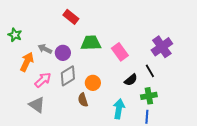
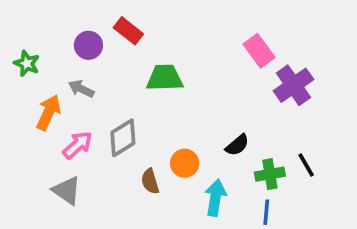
pink rectangle: (120, 52) -> (259, 51), moved
purple circle: (63, 53) -> (88, 45), moved
black line: (150, 71) -> (306, 165), moved
orange circle: (93, 83) -> (185, 163), moved

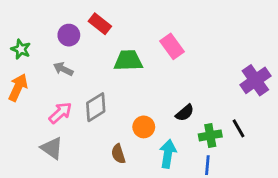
pink rectangle: (259, 51) -> (172, 46), moved
purple cross: (293, 85) -> (255, 80), moved
orange arrow: (49, 112) -> (18, 87), moved
brown semicircle: (150, 181) -> (118, 154), moved

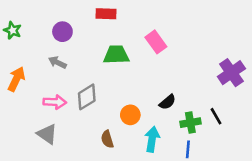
red rectangle: (100, 24) -> (106, 14), moved, turned -36
green star: (21, 49) -> (13, 30), moved
pink arrow: (60, 113) -> (55, 102), turned 45

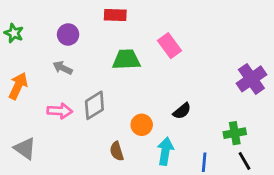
black line: (216, 116) -> (244, 161), moved
green cross: (190, 123) -> (235, 133), moved
gray triangle: (47, 134) -> (25, 148), moved

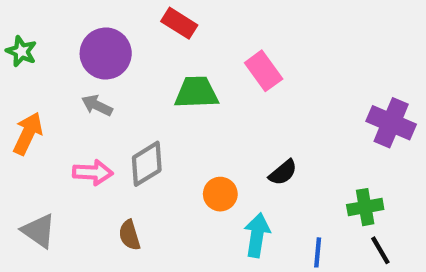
red rectangle: (115, 15) -> (179, 23), turned 30
purple circle: (68, 35) -> (106, 54), size x1.5
purple cross: (251, 79) -> (391, 123), turned -32
brown semicircle: (117, 151) -> (129, 235), moved

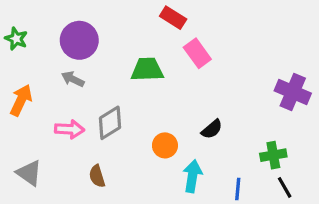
red rectangle: (179, 23) -> (173, 18), moved

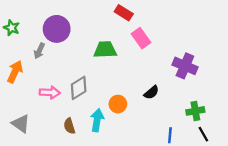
gray arrow: (73, 79) -> (39, 51), moved, turned -91
purple cross: (293, 92) -> (185, 66), moved
cyan arrow: (192, 176) -> (97, 120), moved

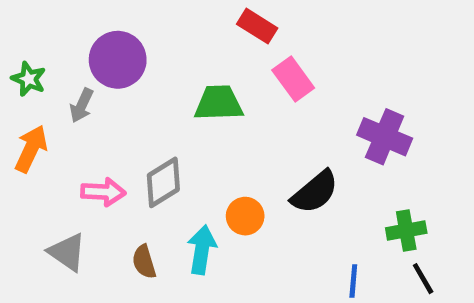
green star: (12, 28) -> (29, 79), moved
black semicircle: (151, 92) -> (315, 192), size x1.5
gray triangle: (21, 124) -> (67, 252), moved

